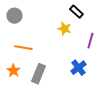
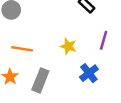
yellow star: (64, 29) -> (68, 46), moved

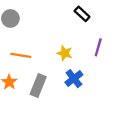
blue cross: (89, 73) -> (74, 79), moved

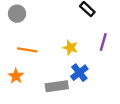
gray rectangle: (38, 85) -> (57, 86), moved, turned 60

